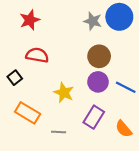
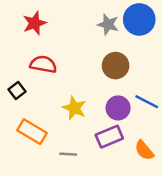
purple circle: (98, 82) -> (118, 108), moved
purple rectangle: (94, 117) -> (109, 137), turned 35

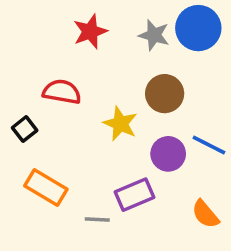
red star: (35, 23) -> (90, 32), moved
yellow star: (74, 108) -> (120, 124), moved
purple rectangle: (109, 137) -> (134, 195), moved

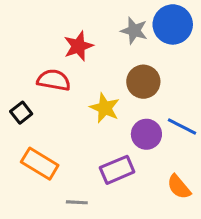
red star: (90, 32) -> (78, 46), moved
gray line: (97, 219) -> (77, 202), moved

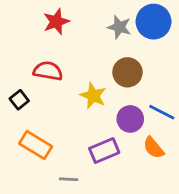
red star: (78, 46) -> (56, 22), moved
orange semicircle: (179, 187) -> (154, 148), moved

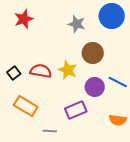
red star: (56, 22) -> (24, 19), moved
gray star: (119, 27) -> (77, 24), moved
red semicircle: (48, 71) -> (41, 71), moved
orange semicircle: (154, 148) -> (118, 120), moved, turned -42

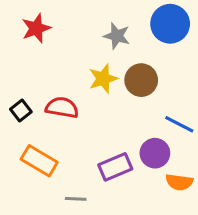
yellow star: (68, 70) -> (103, 79), moved, turned 30
purple circle: (95, 87) -> (155, 153), moved

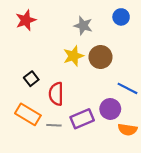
blue circle: (170, 24) -> (121, 17), size x0.6
red semicircle: (62, 108) -> (56, 94), moved, turned -100
black square: (21, 111) -> (31, 79), moved
gray line: (76, 199) -> (54, 125), moved

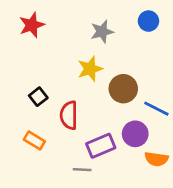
gray star: (83, 26) -> (102, 32), turned -30
brown circle: (101, 57) -> (123, 89), moved
orange rectangle: (28, 114) -> (34, 140), size x0.7
gray line: (54, 125) -> (82, 170), moved

